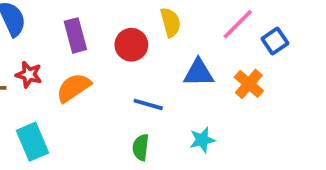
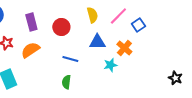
yellow semicircle: (171, 22) -> (92, 15), moved
cyan star: (202, 140) -> (110, 65), moved

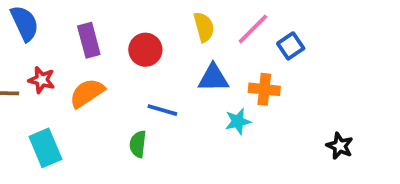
orange cross: (124, 48) -> (264, 89), turned -35
black star: (175, 78) -> (340, 146), moved
green semicircle: (66, 82) -> (138, 144), moved

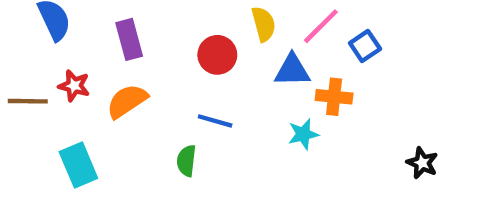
red circle: (145, 50) -> (217, 55), moved
blue triangle: (213, 78) -> (292, 70), moved

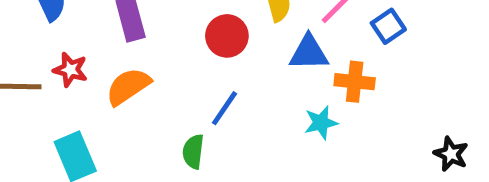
blue line: (215, 121) -> (225, 108), turned -72

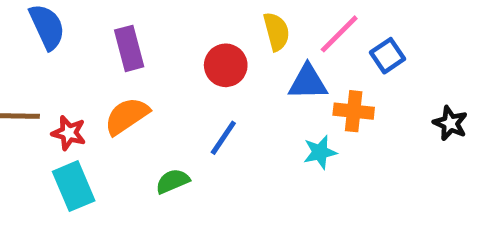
red star: (70, 70) -> (69, 133), moved
green semicircle: (193, 152) -> (173, 181), moved, turned 60
black star: (451, 154) -> (450, 123), moved

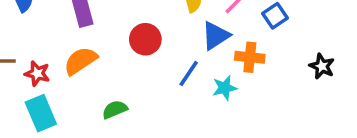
red circle: (226, 65) -> (145, 39), moved
blue triangle: (308, 82) -> (216, 36), turned -32
blue line: (223, 138) -> (189, 73), moved

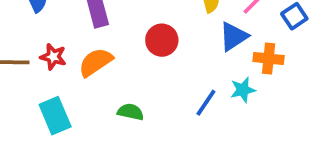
red star: (37, 73) -> (53, 57), moved
blue line: (189, 73) -> (206, 103), moved
green semicircle: (115, 110) -> (131, 112), turned 35

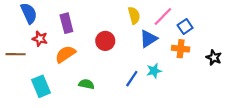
red star: (53, 57) -> (40, 39), moved
orange cross: (269, 59) -> (181, 49), moved

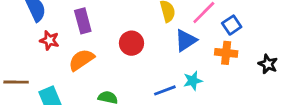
brown line: (16, 54) -> (16, 82), moved
blue line: (132, 79) -> (165, 90), turned 35

